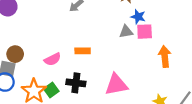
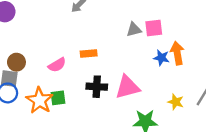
blue star: (138, 17) -> (161, 58), moved
black cross: (76, 83) -> (97, 87), moved
green square: (51, 90) -> (58, 98), turned 32

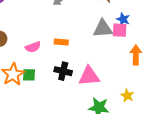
gray triangle: (134, 30) -> (103, 29), size x1.5
blue star: (161, 58) -> (123, 19), moved

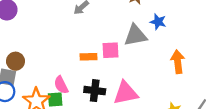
pink square: (120, 30) -> (111, 50), moved
pink semicircle: (33, 47) -> (61, 85), moved, turned 91

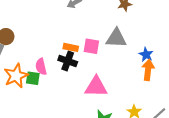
blue star: (158, 22) -> (146, 55), moved
black cross: (95, 91) -> (68, 61), moved

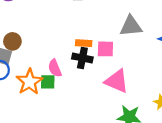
pink square: (91, 46) -> (105, 49), moved
pink triangle: (96, 87) -> (117, 81), turned 30

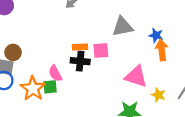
pink triangle: (117, 81) -> (136, 76), moved

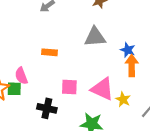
pink square: (101, 50) -> (69, 87), moved
black cross: (80, 61) -> (47, 108), moved
yellow star: (158, 95) -> (123, 99), moved

